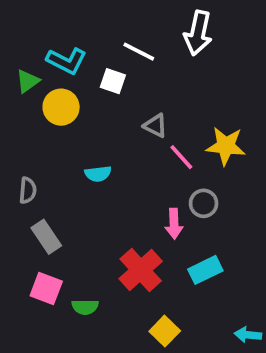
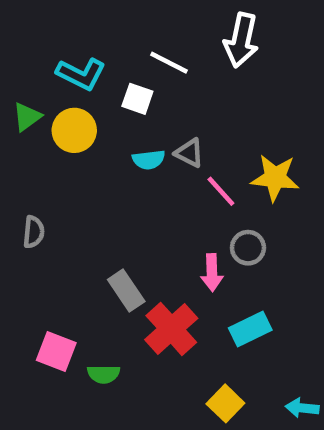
green triangle: (28, 81) -> (27, 117), moved
cyan semicircle: (98, 174) -> (149, 160), moved
gray rectangle: (46, 237) -> (126, 291), moved
yellow square: (165, 331) -> (225, 403), moved

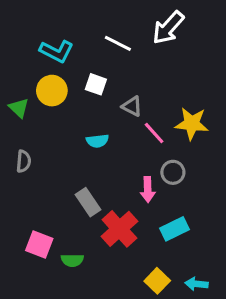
white arrow: (241, 40) -> (168, 28), turned 30
white square: (137, 99) -> (96, 84), moved
green triangle: (27, 117) -> (19, 108), moved, turned -40
cyan semicircle: (149, 160) -> (97, 141), moved
cyan arrow: (302, 408) -> (196, 284), moved

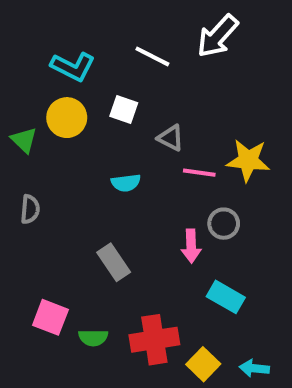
pink line: (154, 133) -> (199, 173), turned -40
red cross: (119, 229) -> (154, 340), moved, turned 33
cyan rectangle: (174, 229) -> (226, 297), turned 56

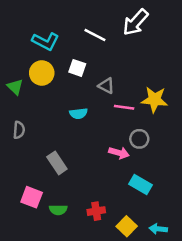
pink arrow: (191, 246) -> (119, 153), turned -72
gray rectangle: (114, 262) -> (57, 163), moved
red cross: (154, 340) -> (96, 211), size x0.6

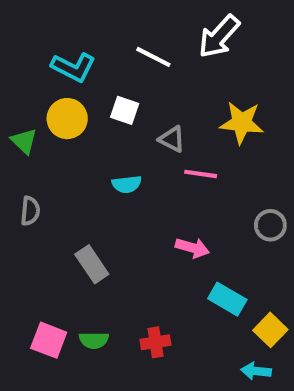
yellow star: (154, 100) -> (242, 123), moved
gray circle: (139, 139) -> (270, 225), moved
pink square: (32, 197) -> (49, 340), moved
yellow square: (127, 226) -> (270, 330), moved

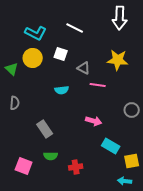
white arrow: (219, 36) -> (120, 18), moved, turned -40
yellow square: (270, 330) -> (132, 161), turned 35
green semicircle: (94, 340) -> (51, 156), moved

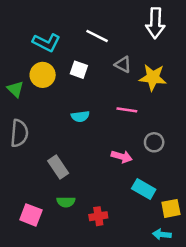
gray triangle: (84, 68) -> (123, 65), moved
gray semicircle: (15, 103) -> (19, 133), size x1.5
gray circle: (132, 110) -> (154, 142), moved

